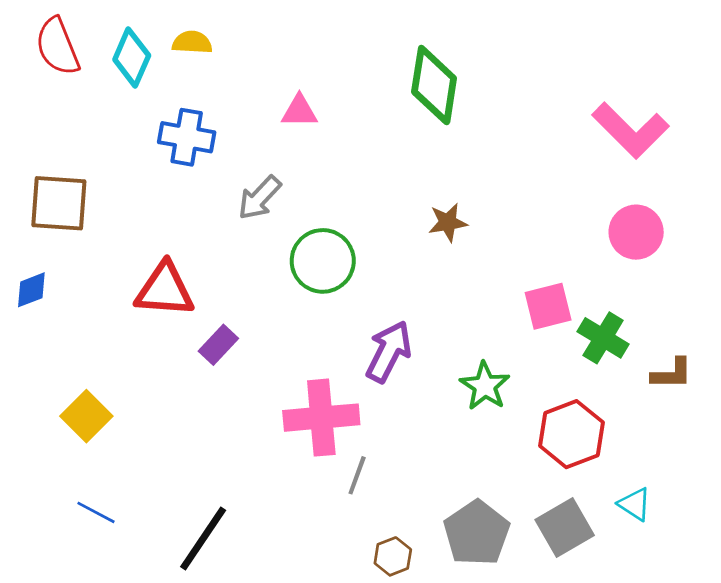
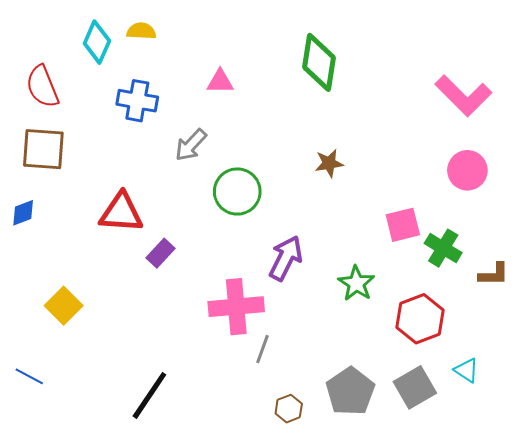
red semicircle: (57, 47) -> (42, 87), moved
blue line: (96, 512) -> (29, 376), moved

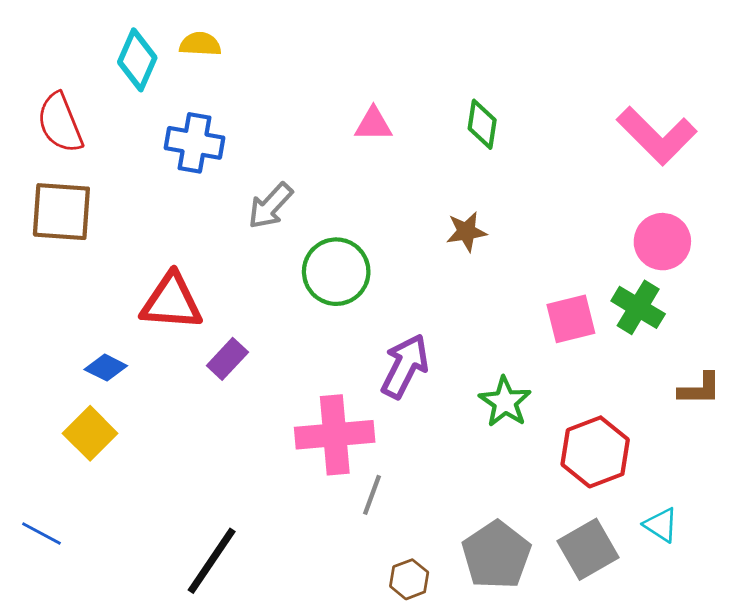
green diamond: (319, 62) -> (482, 124), moved, size x0.6
pink triangle: (220, 81) -> (373, 124), moved
blue diamond: (23, 213) -> (106, 368), moved, turned 48
green cross: (443, 248) -> (638, 307), moved

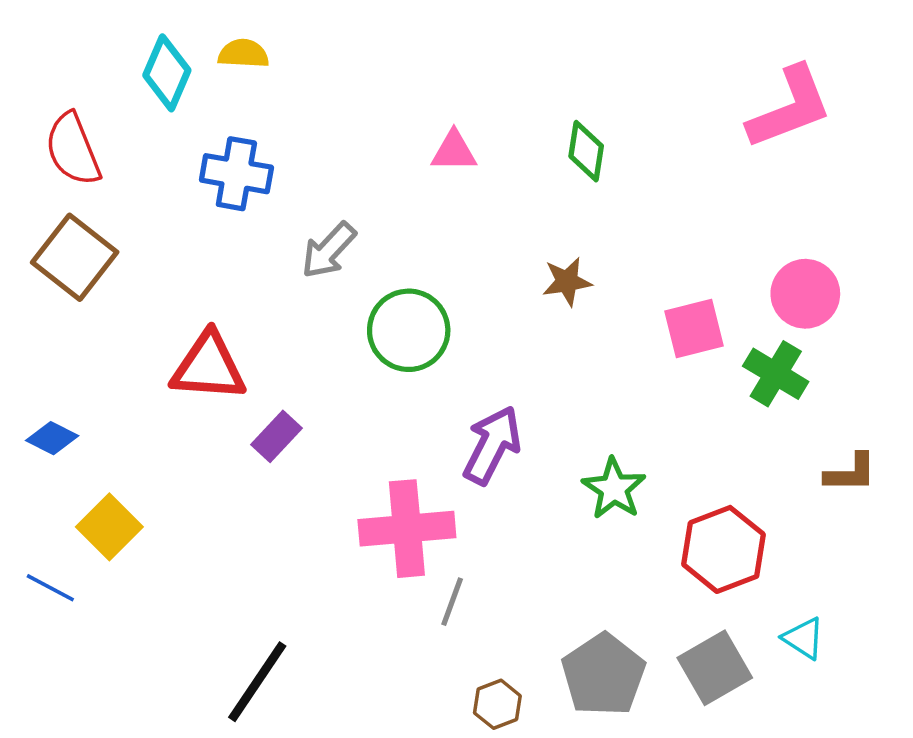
pink L-shape: (657, 136) -> (790, 108), moved, turned -66
brown square: (61, 212) -> (75, 257), turned 34
pink square: (571, 319) -> (694, 329), moved
blue diamond: (106, 368) -> (52, 438), moved
blue line: (41, 534) -> (50, 588), moved

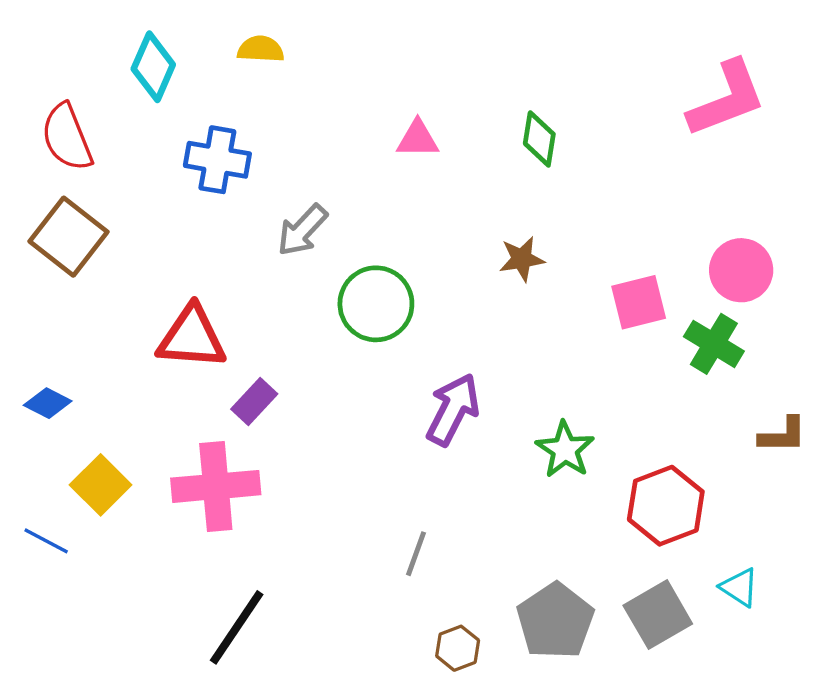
yellow semicircle: (243, 54) -> (261, 49), moved
pink cross: (407, 529) -> (216, 486), moved

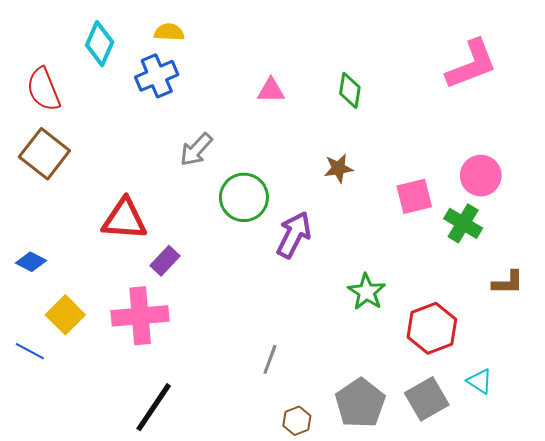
blue cross: (217, 160) -> (157, 76), moved, turned -33
purple arrow: (453, 410) -> (294, 235), moved

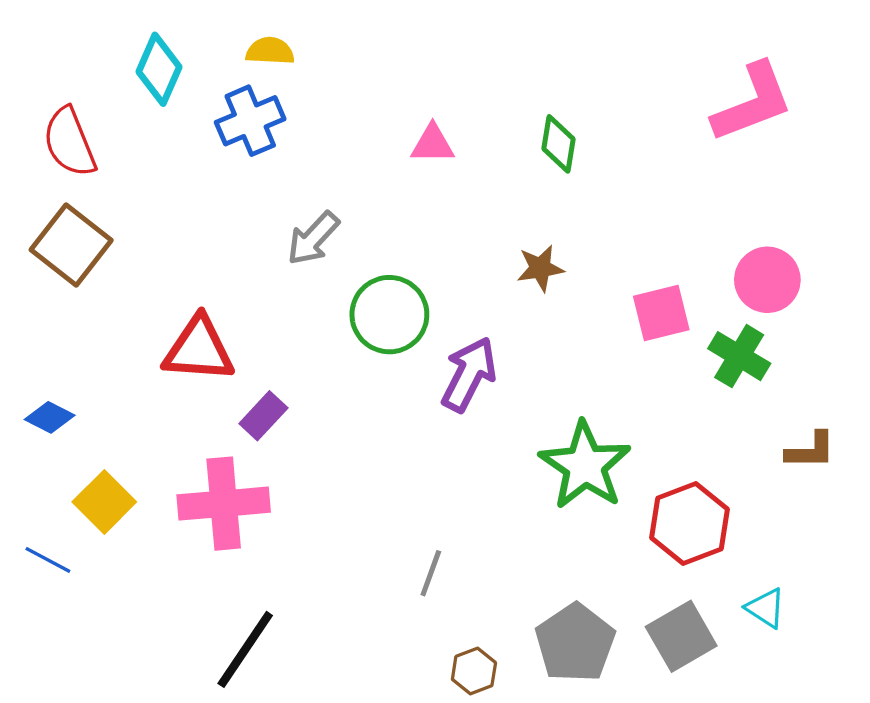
green star: (367, 292) -> (585, 465), size x1.5

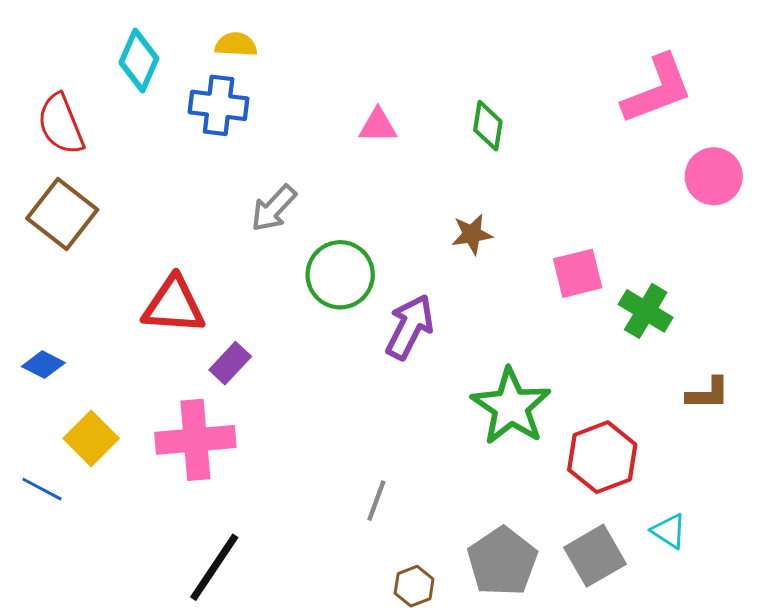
blue cross: (250, 121) -> (219, 105), turned 30
pink circle: (767, 280) -> (714, 176), moved

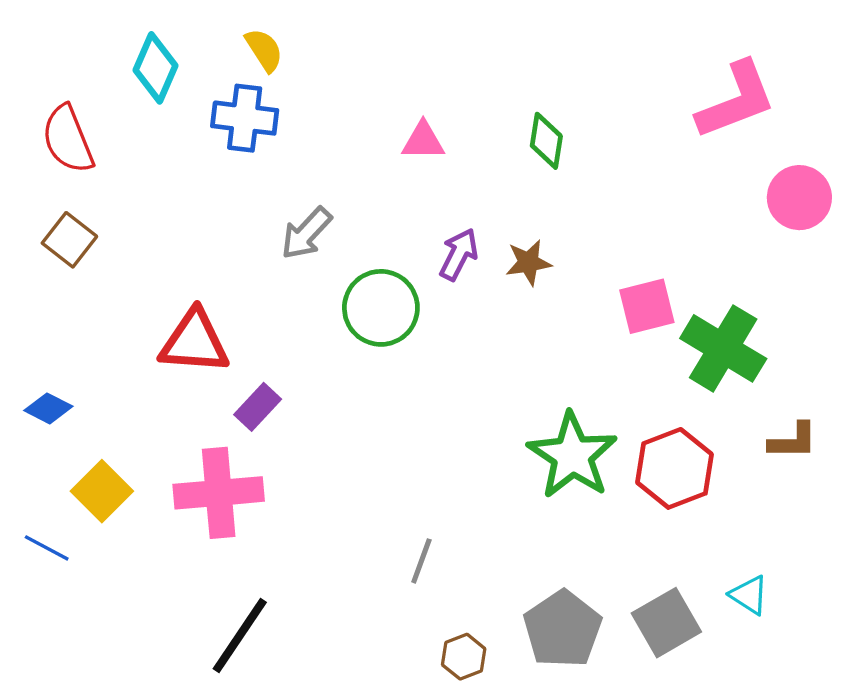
yellow semicircle: (236, 45) -> (264, 50), turned 54
brown square: (62, 214) -> (69, 240), size x0.7
green cross: (646, 311) -> (723, 348), size x1.4
purple arrow: (410, 327) -> (459, 254), moved, size x0.7
red hexagon: (602, 457) -> (674, 468), moved

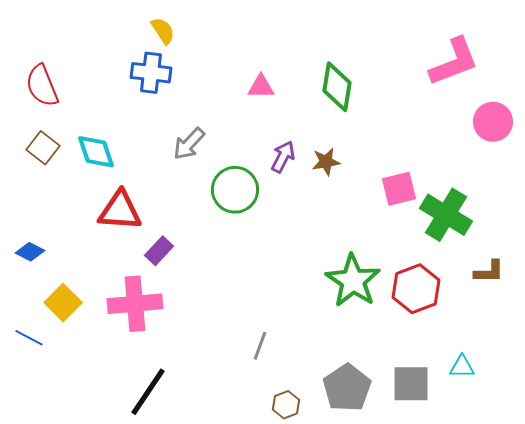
cyan diamond: (155, 68) -> (96, 152), moved, turned -42
green diamond: (546, 141) -> (337, 87), size x1.4
cyan triangle: (749, 595) -> (462, 367), turned -32
gray square: (666, 623) -> (411, 384), turned 30

